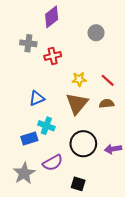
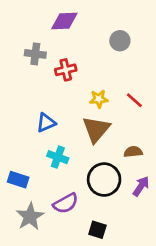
purple diamond: (52, 17) -> (64, 21), turned 35
brown semicircle: (107, 104) -> (133, 152), moved
blue rectangle: (29, 138) -> (18, 180), moved, turned 35
purple arrow: (113, 149) -> (141, 186), turned 133

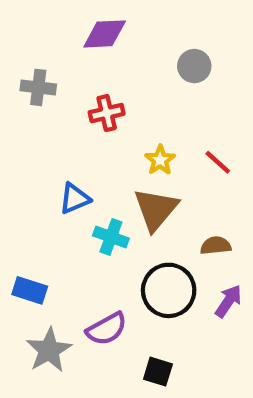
gray cross: (35, 54) -> (38, 87), moved
yellow star: (99, 99) -> (160, 160), turned -30
cyan cross: (58, 157) -> (111, 237), moved

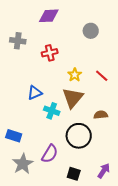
purple arrow: (228, 301) -> (104, 171), moved
purple semicircle: (107, 329) -> (50, 154), turned -30

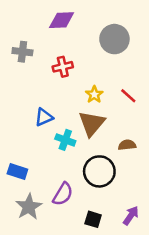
gray circle: (91, 31) -> (114, 39), size x1.5

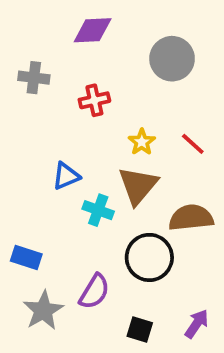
brown semicircle: (127, 145) -> (191, 218), size x1.6

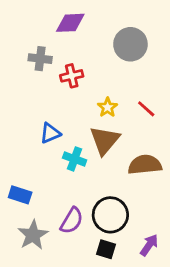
gray cross: (34, 78) -> (40, 59), moved
black circle: (149, 257) -> (110, 215), moved

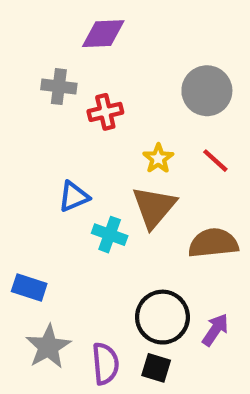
gray circle: (130, 44) -> (207, 91), moved
purple semicircle: (72, 221) -> (105, 364), moved, turned -36
purple arrow: (149, 245) -> (215, 330), moved

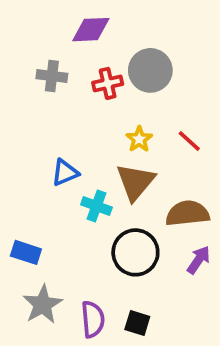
gray circle: (207, 91) -> (150, 70), moved
red cross: (105, 112) -> (108, 83), moved
black circle: (162, 317) -> (135, 252), moved
purple arrow: (215, 330) -> (199, 260), moved

